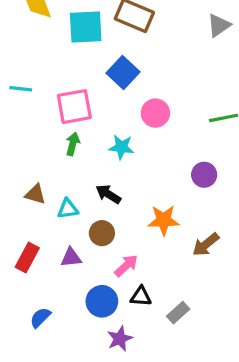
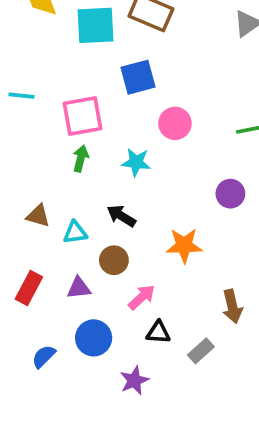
blue square: (123, 72) -> (138, 77), turned 32
brown arrow: (206, 245) -> (232, 306), moved, turned -64
blue circle: (102, 301) -> (94, 338), moved

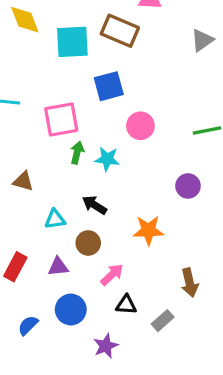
green arrow: (81, 159) -> (77, 153), moved
brown triangle: (38, 216) -> (23, 181), moved

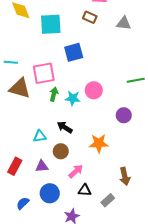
brown rectangle: (120, 31) -> (90, 17), moved, size x0.6
gray triangle: (202, 40) -> (124, 23), moved, turned 42
pink circle: (140, 126) -> (94, 90), moved
brown triangle: (23, 181) -> (20, 88), moved, size x1.6

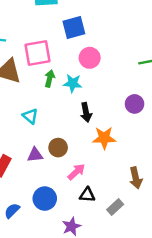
pink circle: (94, 90) -> (90, 58), moved
black arrow: (65, 127) -> (86, 112), moved, turned -133
cyan triangle: (40, 136) -> (30, 116), moved, turned 48
purple triangle: (42, 166) -> (35, 155), moved

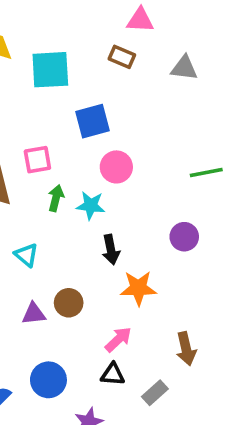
pink square: (37, 53) -> (37, 160), size x0.7
pink arrow: (76, 172) -> (118, 339), moved

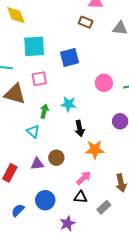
cyan square: (50, 70) -> (34, 46), moved
pink circle: (116, 167) -> (104, 83), moved
green arrow: (56, 198) -> (44, 111), moved

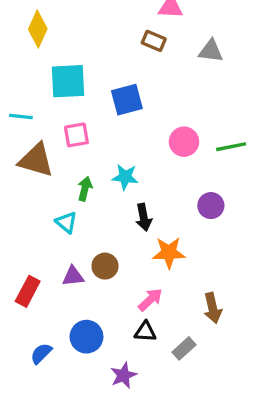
yellow diamond: (16, 15) -> (38, 29), turned 45

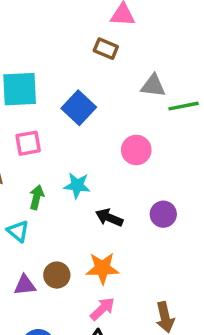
gray triangle: (211, 51) -> (153, 86), moved
blue square: (127, 100) -> (79, 108), turned -32
green line: (231, 147) -> (184, 106), moved
black arrow: (144, 217) -> (109, 218), moved, turned 124
orange star: (169, 253) -> (102, 268), moved

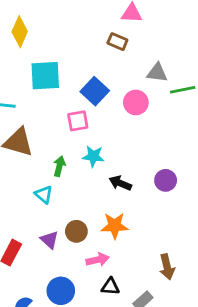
pink square: (28, 143) -> (78, 121), moved
pink circle: (136, 150) -> (136, 102), moved
purple triangle: (25, 285) -> (49, 240), turned 48
pink arrow: (102, 309) -> (98, 260), moved, turned 30

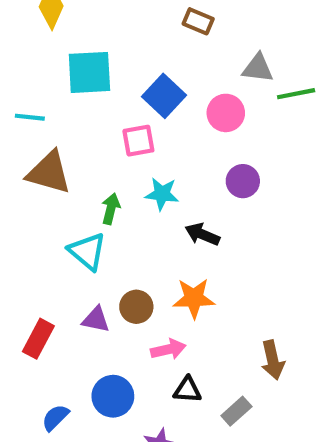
purple circle: (166, 180) -> (243, 181), moved
cyan triangle: (44, 195) -> (87, 251), size x1.4
purple triangle: (49, 240) -> (96, 320), turned -30

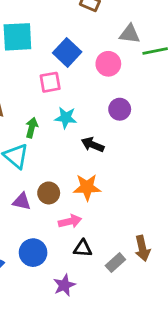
brown arrow: (273, 360) -> (142, 248), moved

